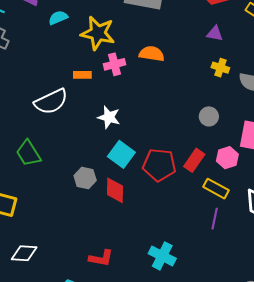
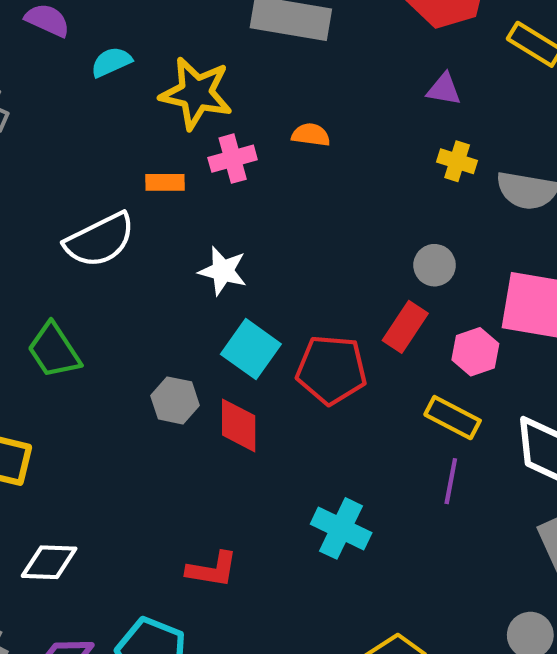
orange semicircle: (152, 54) -> (311, 135), size x0.7
red rectangle: (194, 160) -> (405, 327), moved
cyan cross: (162, 256) -> (341, 528), moved

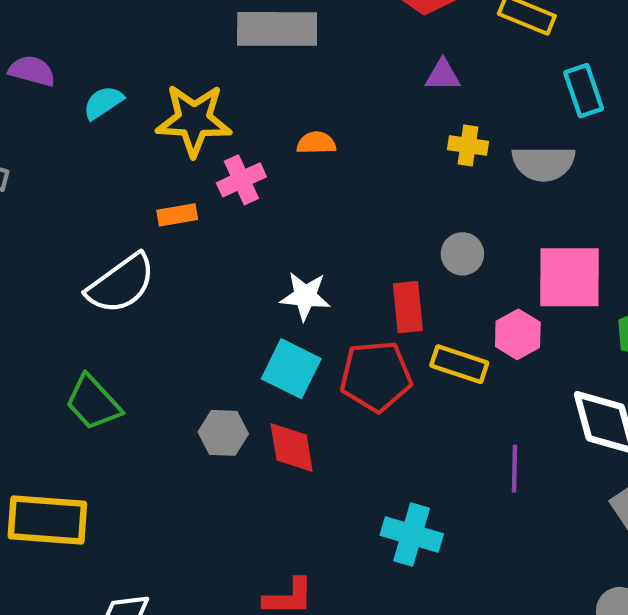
white star: (223, 271) -> (305, 296), moved
red rectangle: (405, 327) -> (408, 307), moved, turned -30
yellow rectangle: (453, 418) -> (459, 364), moved

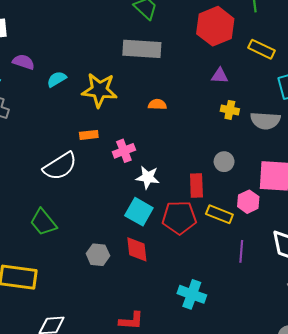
pink cross: (241, 180) -> (124, 151), moved
gray hexagon: (223, 433) -> (98, 255), moved
purple line: (514, 469) -> (241, 251), moved

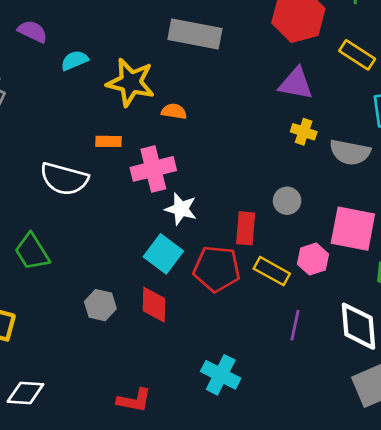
purple triangle: (220, 76) -> (296, 84), size x1.5
orange semicircle: (157, 104) -> (174, 111), moved
pink cross: (124, 151) -> (153, 169), size x1.4
white semicircle: (60, 166) -> (64, 179), turned 40

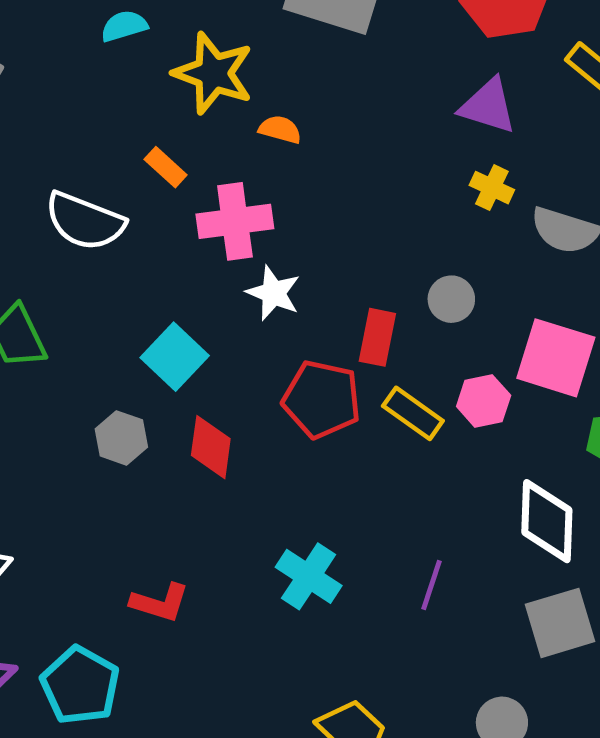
orange rectangle: (109, 141) -> (166, 167), turned 35
cyan square: (163, 254) -> (175, 357), moved
purple line: (295, 325) -> (431, 585), moved

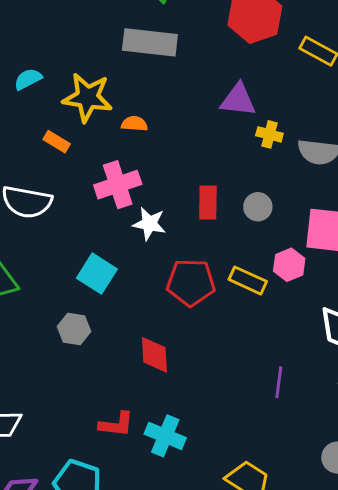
purple triangle: (488, 106) -> (238, 100), moved
orange rectangle: (166, 167) -> (57, 142), moved
red rectangle: (377, 337) -> (208, 203), moved
red diamond: (211, 447) -> (154, 355), moved
cyan cross: (309, 576) -> (165, 436), moved

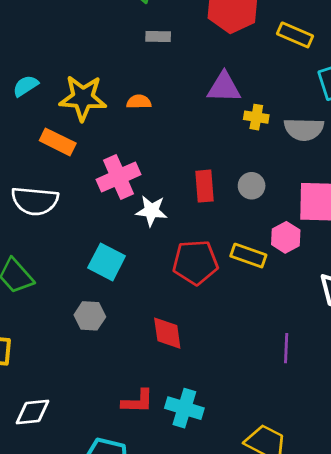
gray rectangle: (150, 42) -> (158, 36), moved, size x0.5
orange semicircle: (134, 124) -> (139, 102), moved
orange rectangle: (57, 142) -> (58, 142), size x1.4

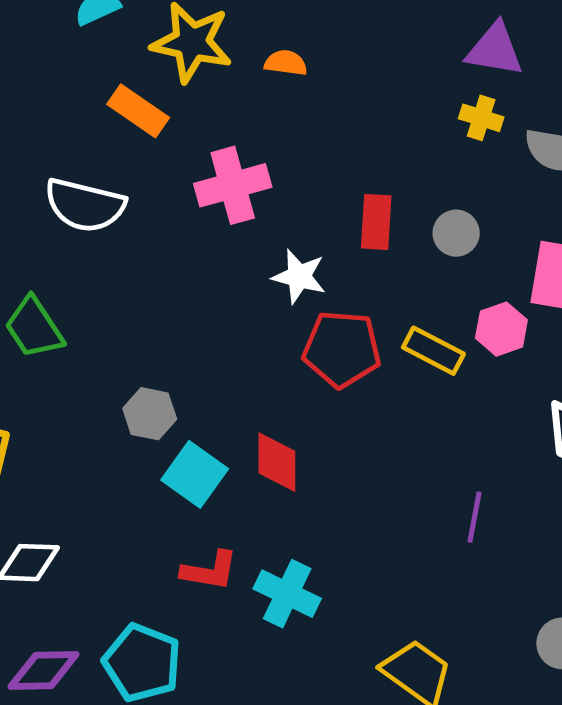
purple triangle: (224, 87) -> (495, 50), moved
white star: (151, 211) -> (299, 276), moved
cyan square: (107, 262) -> (195, 474), moved

